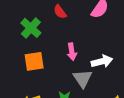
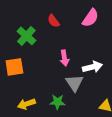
orange square: (34, 61) -> (14, 67), moved

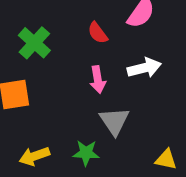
red semicircle: (53, 21) -> (98, 33), moved
white arrow: (92, 67) -> (144, 68), moved

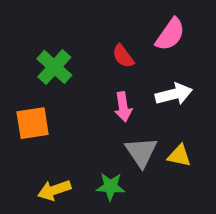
yellow triangle: (166, 159) -> (179, 156), moved

